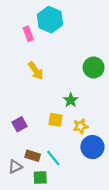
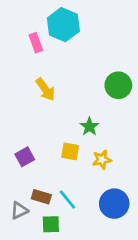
blue circle: (92, 147) -> (114, 204), moved

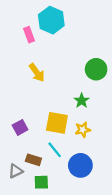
green star: (89, 127) -> (82, 101), moved
yellow square: (70, 151) -> (57, 123), size x1.5
cyan line: (67, 199) -> (55, 150), moved
blue circle: (114, 204) -> (80, 165), moved

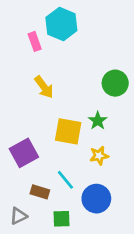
yellow square: (57, 123) -> (68, 131), moved
purple square: (20, 127) -> (24, 153), size x1.5
gray triangle: (16, 171) -> (18, 216), moved
green square: (41, 182) -> (61, 219), moved

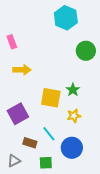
cyan hexagon: (61, 24) -> (66, 18), moved
pink rectangle: (35, 41) -> (12, 42), moved
green circle: (115, 83) -> (86, 51), moved
yellow arrow: (44, 87) -> (22, 70), moved, turned -54

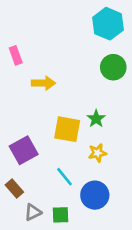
cyan hexagon: (66, 18) -> (108, 24), moved
yellow arrow: (22, 70) -> (43, 83), moved
brown rectangle: (30, 143) -> (14, 189), moved, turned 32
gray triangle: (14, 161) -> (33, 212), moved

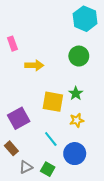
green circle: (113, 67) -> (79, 56), moved
green square: (61, 215) -> (48, 169), turned 32

